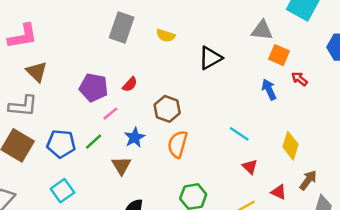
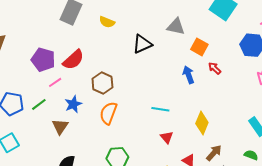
gray triangle: (262, 30) -> (176, 27), moved
red semicircle: (130, 84) -> (73, 60), size x1.6
cyan line: (239, 134) -> (160, 109), turned -30

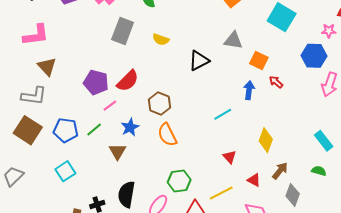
blue arrow: (188, 75) -> (249, 90), turned 30
cyan line: (160, 109) -> (223, 114), moved, turned -36
orange semicircle: (108, 113) -> (167, 135), turned -45

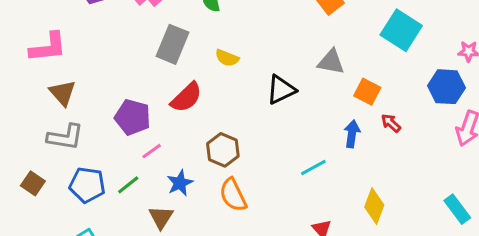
red semicircle: (128, 81) -> (186, 97), moved
gray L-shape: (34, 96) -> (65, 137), moved
brown square: (28, 130) -> (33, 183), size x0.6

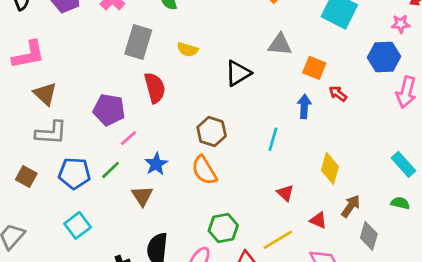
red semicircle: (186, 97) -> (155, 88), turned -56
brown hexagon: (223, 150) -> (212, 132), moved
cyan line: (313, 167) -> (273, 139), turned -40

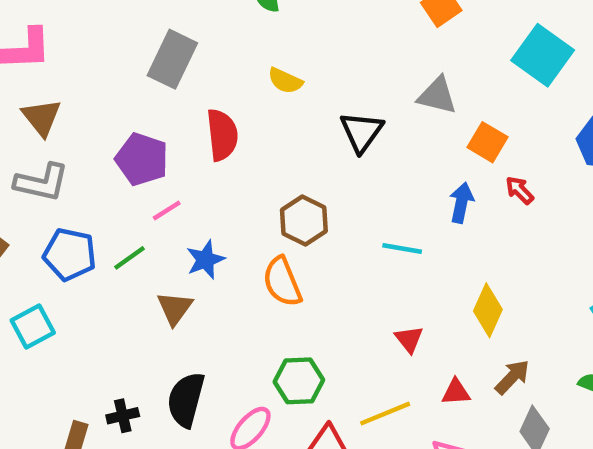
gray rectangle: (138, 42) -> (172, 59), moved
black triangle: (238, 73) -> (362, 132), turned -32
cyan line: (273, 139) -> (402, 248), turned 75
red triangle: (318, 220) -> (456, 392), turned -36
cyan square: (78, 225) -> (33, 326), moved

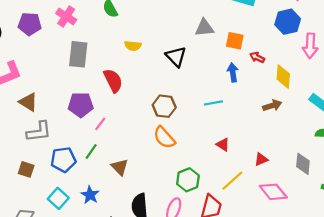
blue star: (205, 260) -> (90, 195), moved
yellow diamond: (488, 310) -> (283, 77), moved
red triangle: (409, 339) -> (223, 144), moved
brown arrow: (512, 377) -> (272, 106), moved, turned 48

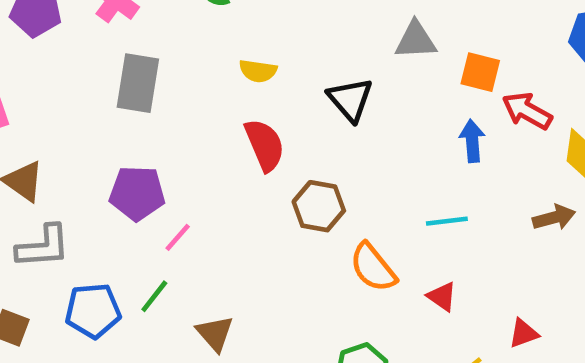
red arrow: (257, 57) -> (527, 111), size x1.5
red semicircle: (113, 81) -> (265, 145), moved
cyan line: (213, 103) -> (447, 221), moved
orange semicircle: (164, 138) -> (373, 267), moved

